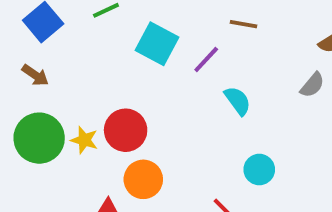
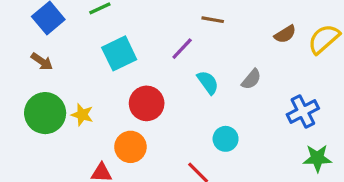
cyan square: (157, 44) -> (119, 53), moved, turned 36
gray semicircle: (312, 85) -> (251, 79), moved
red circle: (126, 130) -> (147, 103), moved

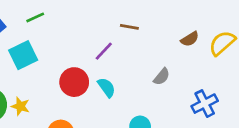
cyan square: (119, 53) -> (23, 55), moved
cyan semicircle: (208, 82) -> (106, 87), moved
red circle: (147, 103) -> (74, 82), moved

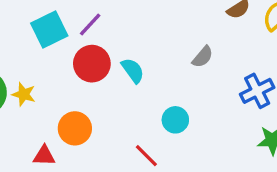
purple line: (104, 51) -> (90, 24), moved
cyan square: (23, 55) -> (49, 30), moved

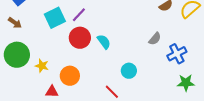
gray semicircle: (203, 57) -> (155, 39), moved
yellow star: (24, 94) -> (42, 66), moved

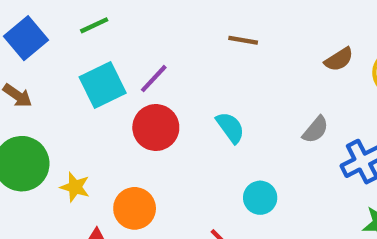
cyan semicircle: (104, 42) -> (230, 128), moved

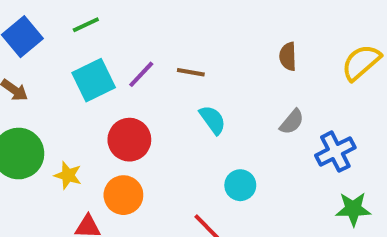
brown line: (243, 40) -> (191, 72), moved
brown semicircle: (339, 59) -> (288, 56), moved, turned 120
red circle: (156, 128) -> (129, 140), moved

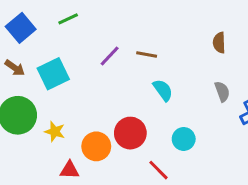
cyan square: (94, 80) -> (53, 74), moved
gray semicircle: (292, 122) -> (222, 92), turned -60
red circle: (129, 140) -> (130, 133), moved

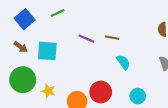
purple line: (110, 56) -> (86, 39), turned 70
cyan square: (53, 74) -> (47, 51), turned 30

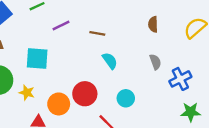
purple line: (86, 39) -> (61, 25), moved, turned -49
cyan square: (47, 51) -> (37, 58), moved

